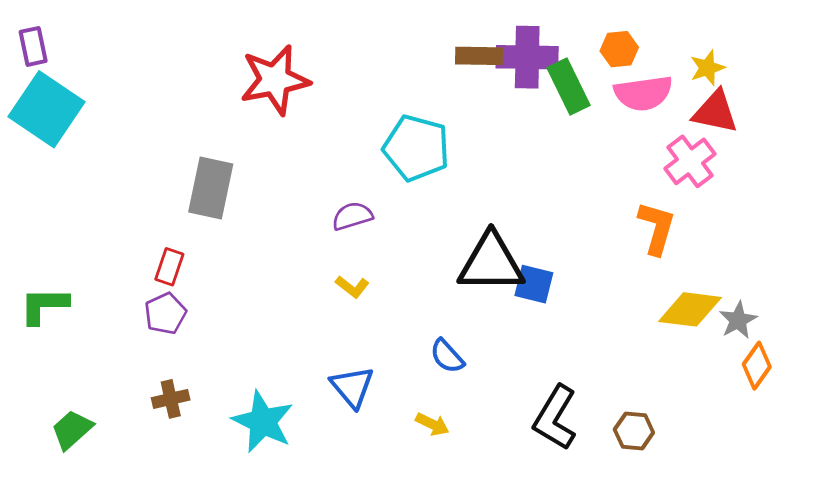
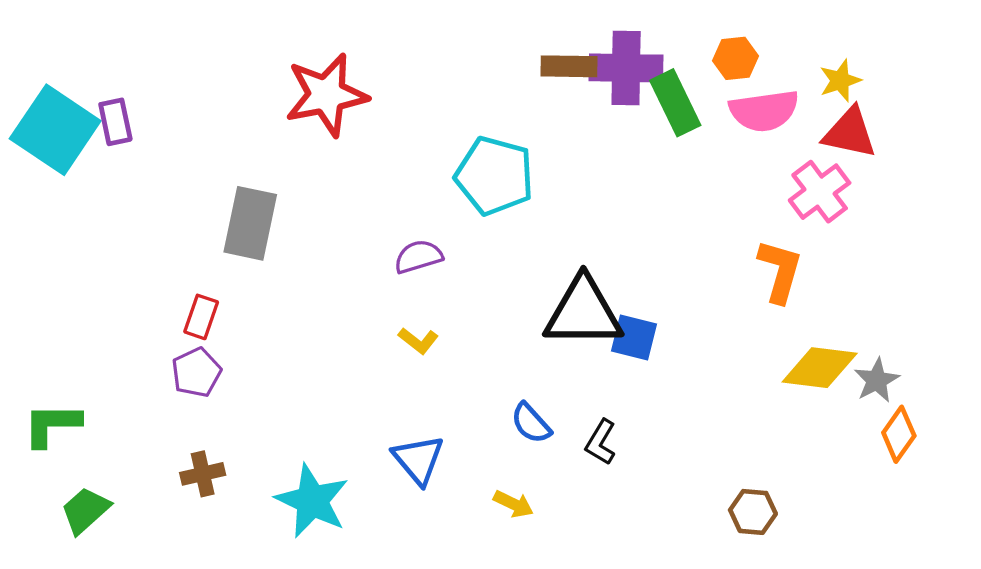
purple rectangle: (33, 46) -> (115, 122), moved
green L-shape: (44, 305) -> (52, 425), moved
black L-shape: (555, 418) -> (601, 442), moved, size x0.6

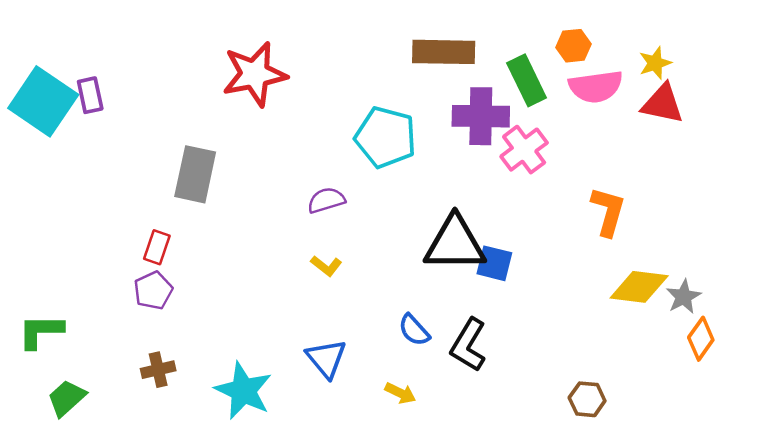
brown rectangle: (569, 66) -> (444, 52), size x1.4
purple cross: (626, 68) -> (481, 116), moved
pink cross: (820, 192) -> (524, 150), moved
black L-shape: (601, 442) -> (468, 345), size x1.5

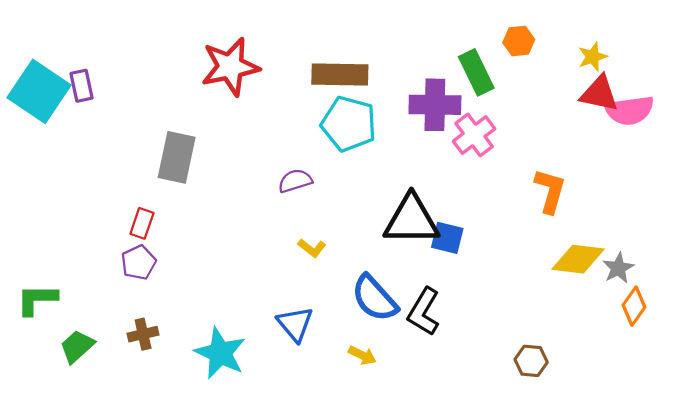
brown rectangle: (444, 52) -> (340, 75), moved
pink semicircle: (596, 87) -> (630, 110), moved
yellow L-shape: (326, 266) -> (312, 248), moved
blue semicircle: (414, 330) -> (375, 298), size x1.6
green trapezoid: (67, 398) -> (77, 346), moved

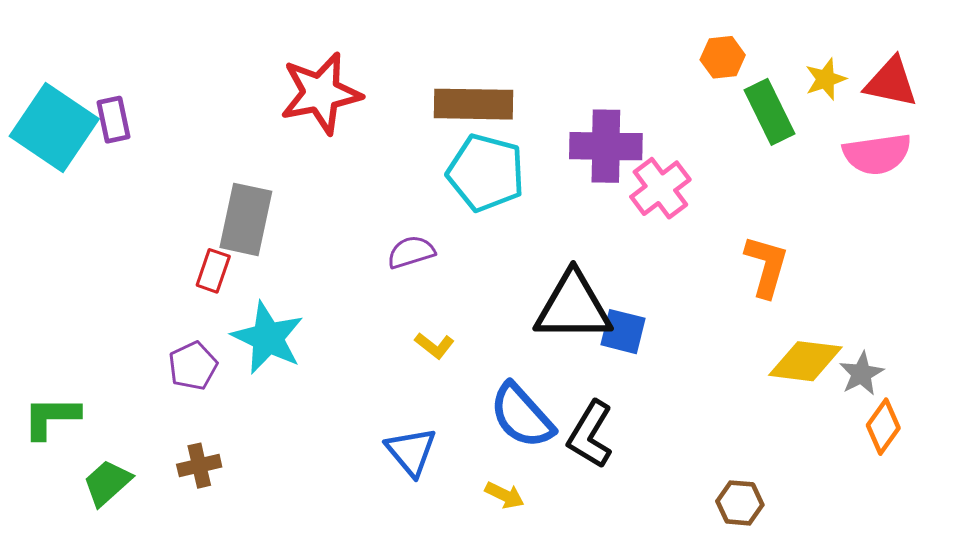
green rectangle: (476, 72) -> (769, 112), moved
red triangle: (599, 94) -> (891, 82), moved
red rectangle: (142, 223) -> (213, 271), moved
cyan star: (220, 353) -> (268, 338), moved

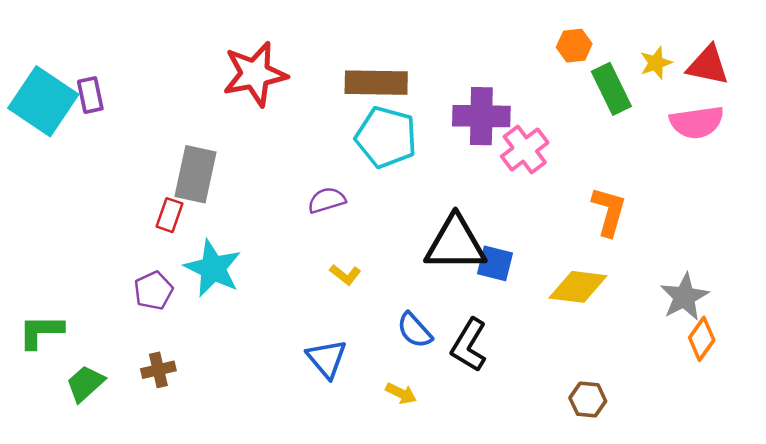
yellow diamond: (805, 361) -> (578, 287), moved
gray star: (861, 374) -> (684, 297), size x1.4
blue semicircle: (522, 416) -> (415, 330), size x0.7

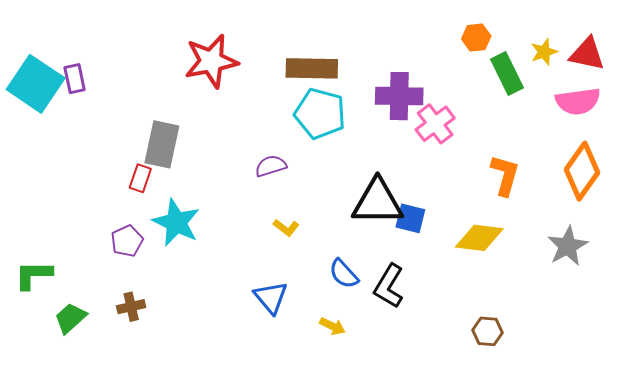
orange diamond: (702, 339) -> (582, 171), moved, size x1.6

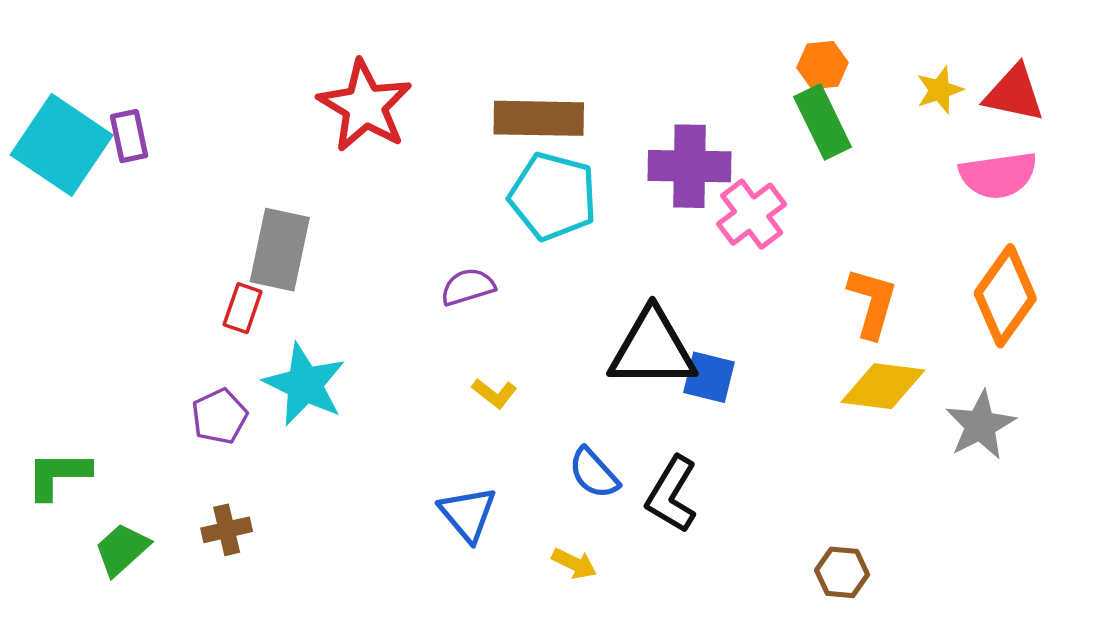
red star: (211, 61) -> (365, 106), turned -30
green rectangle: (507, 74) -> (823, 122), moved
yellow diamond: (479, 238) -> (883, 386), moved

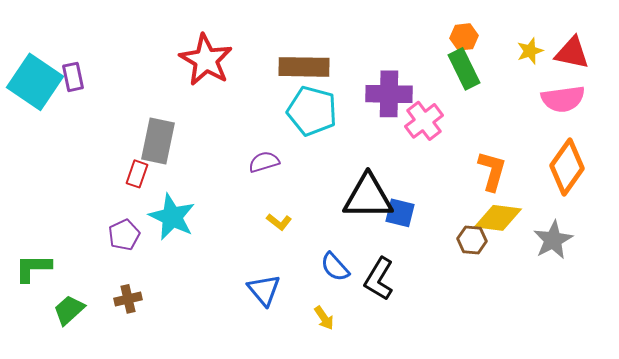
yellow arrow: (574, 564) -> (324, 318), turned 30
brown hexagon: (842, 572) -> (472, 240), moved

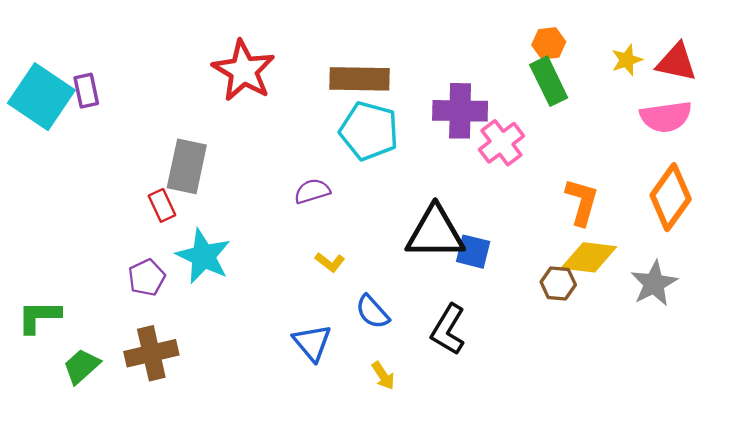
red rectangle: (137, 174) -> (162, 205), turned -44
blue semicircle: (335, 267) -> (373, 312), moved
brown cross: (128, 299) -> (151, 353), size x1.6

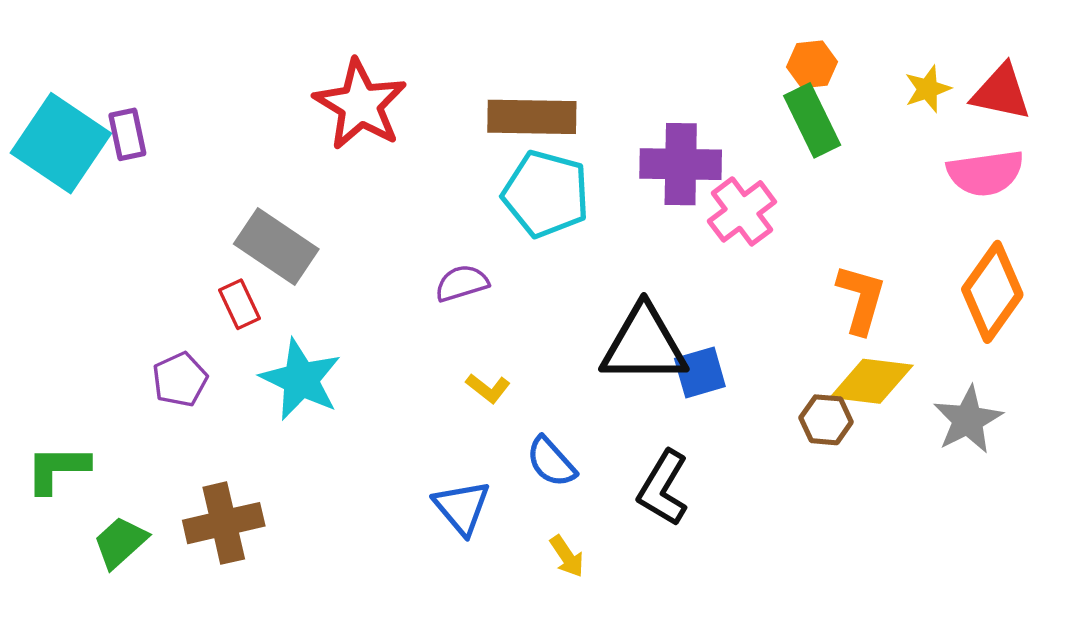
gray rectangle: (187, 166) -> (276, 246), turned -68
blue square: (473, 252) -> (700, 373), turned -30
purple pentagon: (147, 278) -> (180, 380), moved

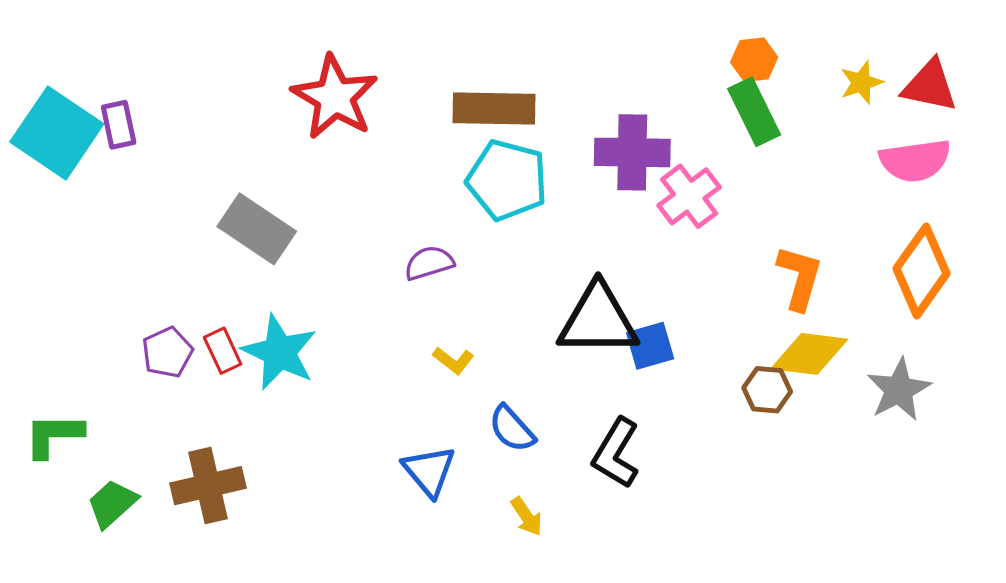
red rectangle: (239, 304) -> (223, 351), moved

